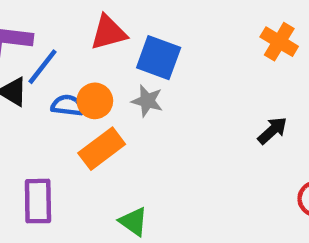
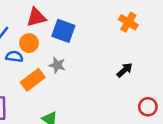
orange circle: (95, 101) -> (29, 43), moved
gray star: (147, 101) -> (57, 65), moved

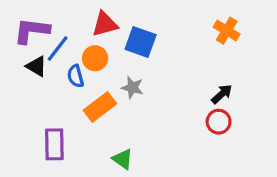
blue semicircle: (14, 57) -> (76, 76), turned -112
red circle: (148, 107) -> (219, 122), moved

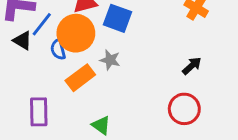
orange circle: (95, 58) -> (76, 33), size x1.6
red circle: (219, 122) -> (184, 109), moved, size x1.4

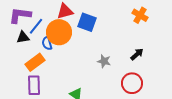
black triangle: (22, 41) -> (23, 37), turned -40
gray star: (110, 60) -> (104, 61), moved
orange rectangle: (80, 78) -> (35, 62), moved

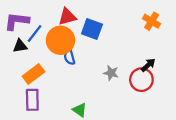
blue semicircle: (47, 43) -> (69, 57), moved
red circle: (132, 83) -> (141, 80), moved

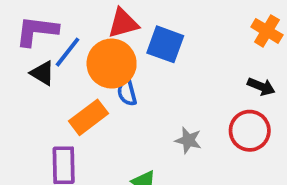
black triangle: (20, 46) -> (43, 73), turned 40
black arrow: (148, 65) -> (261, 87), moved, turned 64
gray star: (111, 73) -> (188, 140), moved
orange rectangle: (33, 74) -> (89, 117), moved

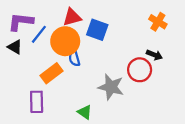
black triangle: (43, 73) -> (15, 47), moved
red circle: (250, 131) -> (140, 70), moved
gray star: (188, 140) -> (111, 87), size x1.6

